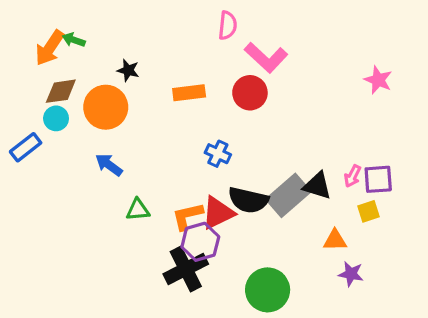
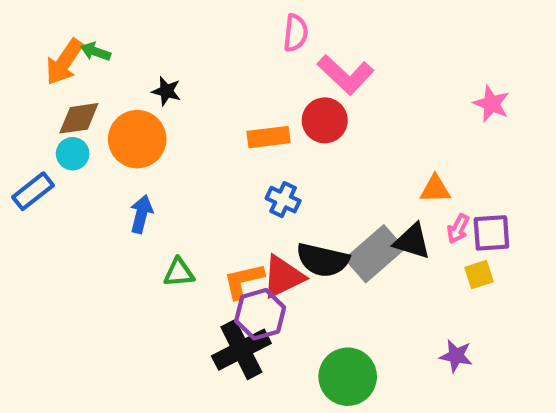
orange rectangle: (189, 93) -> (268, 137), moved
blue arrow: (109, 165) -> (141, 214), turned 68
orange triangle: (335, 240) -> (435, 189), moved

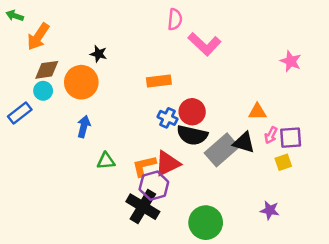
green arrow: (96, 52) -> (15, 16), moved
red circle: (325, 120) -> (192, 112), moved
black semicircle: (323, 260) -> (192, 135), moved
black cross: (241, 350) -> (143, 207), turned -32

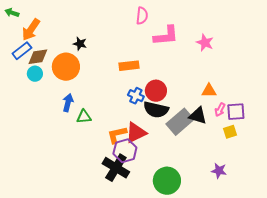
pink L-shape: (204, 44) -> (166, 36), turned -48
pink star: (291, 61) -> (205, 43), moved
blue rectangle: (20, 113) -> (22, 51), moved
green triangle: (106, 161) -> (84, 117), moved

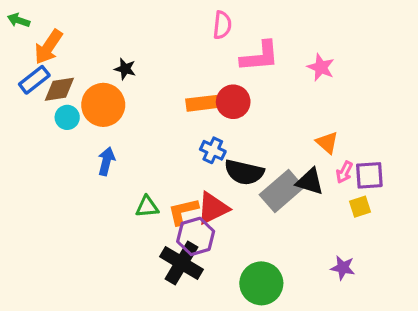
cyan circle: (35, 74) -> (67, 117), moved
red circle: (156, 91) -> (233, 102), moved
orange triangle: (209, 91) -> (327, 142), turned 42
green triangle: (84, 117) -> (147, 207), moved

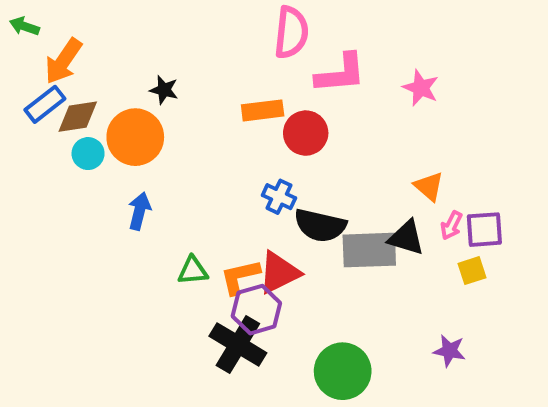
pink semicircle: (222, 25) -> (291, 32), size x1.4
orange rectangle: (202, 103) -> (263, 110), moved
gray rectangle: (282, 191) -> (369, 250), turned 39

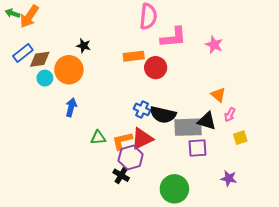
orange arrow: (63, 61) -> (29, 16), moved
blue cross: (279, 197) -> (142, 109), moved
purple square: (484, 230) -> (197, 148), moved
black cross: (238, 345) -> (121, 175), size x0.6

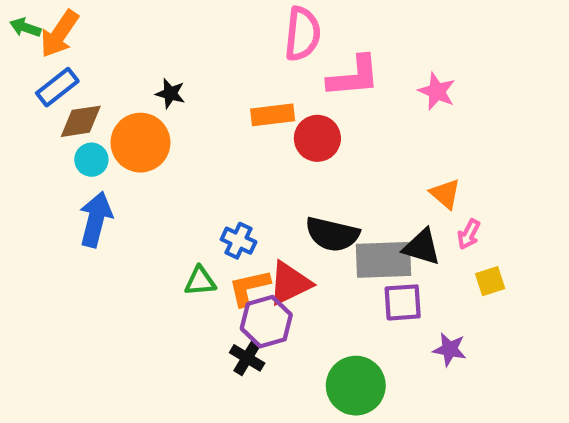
blue rectangle: (23, 53) -> (57, 87), moved
blue arrow: (71, 107) -> (96, 219), moved, size x1.4
blue cross: (142, 109) -> (239, 241), moved
purple star: (229, 178) -> (450, 349), moved

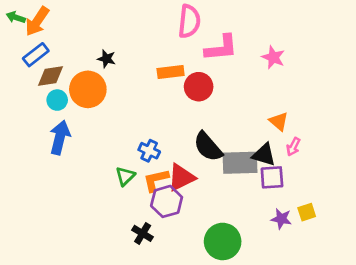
black semicircle: (332, 234) -> (208, 147), turned 36
green triangle: (200, 281) -> (125, 176), turned -40
yellow square: (490, 281) -> (307, 212), moved
purple square: (403, 302) -> (272, 177), moved
black cross: (247, 358) -> (143, 233), moved

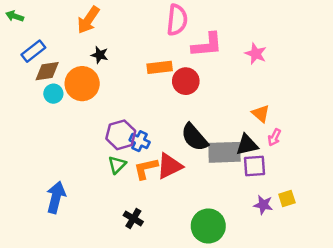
orange arrow: (37, 21) -> (88, 20), moved
blue arrow: (60, 137) -> (56, 197), moved
black triangle: (264, 155) -> (247, 145), turned -30
purple hexagon: (167, 201) -> (121, 135), moved

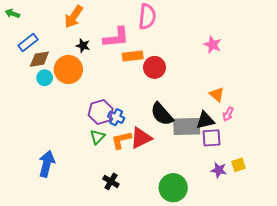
pink L-shape: (207, 45) -> (116, 37), moved

